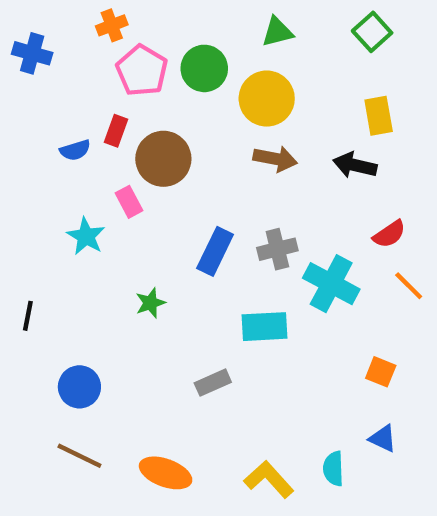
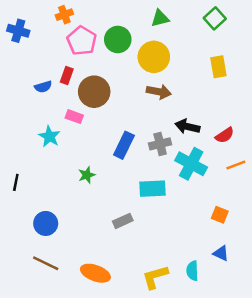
black arrow: (355, 165) -> (187, 126), moved
pink rectangle: (129, 202) -> (74, 117), turned -42
orange line: (409, 286) -> (236, 165), turned -66
yellow L-shape: (269, 479) -> (155, 277), turned -64

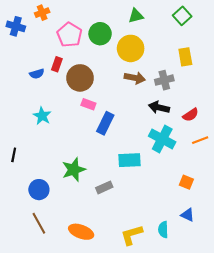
orange cross: (64, 15) -> (42, 13), moved
pink rectangle: (74, 117) -> (88, 104), moved
gray cross: (160, 144) -> (164, 80), moved
green star: (87, 175) -> (74, 170), moved, size x1.6
brown line: (46, 263) -> (39, 223), turned 35

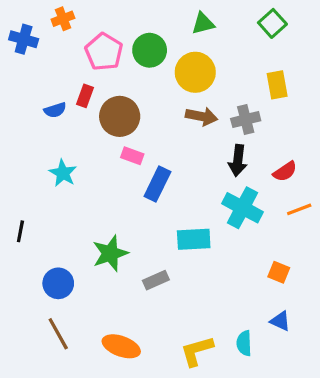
black arrow: (159, 107) -> (238, 160), turned -96

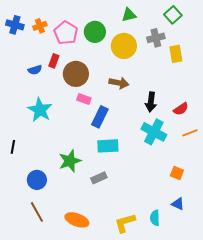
orange cross: (63, 19) -> (40, 26), moved
brown arrow: (202, 116) -> (119, 83), moved
gray cross: (246, 120) -> (156, 38), moved
cyan star: (63, 173) -> (40, 110), size x1.4
cyan rectangle: (194, 239) -> (108, 146), moved

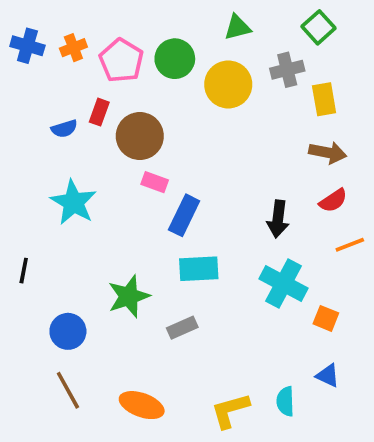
brown arrow: (119, 83) -> (328, 153), moved
black arrow: (151, 102) -> (278, 219), moved
cyan cross: (154, 132) -> (284, 283), moved

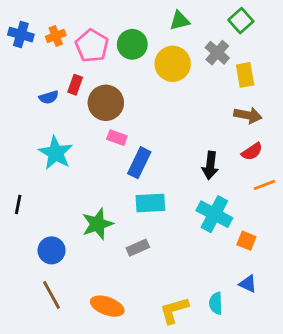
gray cross: (287, 70) -> (217, 53), turned -35

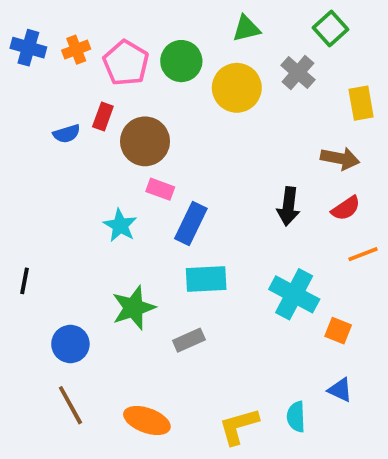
yellow rectangle: (245, 75) -> (361, 103), moved
cyan star: (56, 153) -> (120, 225), moved, size x0.7
black arrow: (210, 165) -> (288, 206), moved

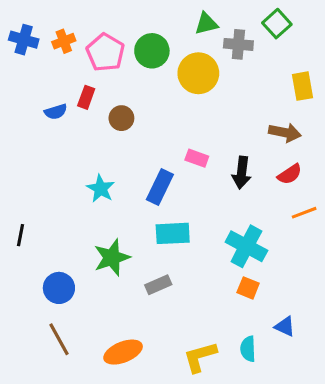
gray cross: (298, 73) -> (238, 44), moved, turned -36
brown circle: (145, 141) -> (121, 118), size x0.6
pink rectangle: (160, 189) -> (197, 158), moved
orange square: (338, 331) -> (248, 288), moved
orange ellipse: (147, 420) -> (123, 352), turned -42

